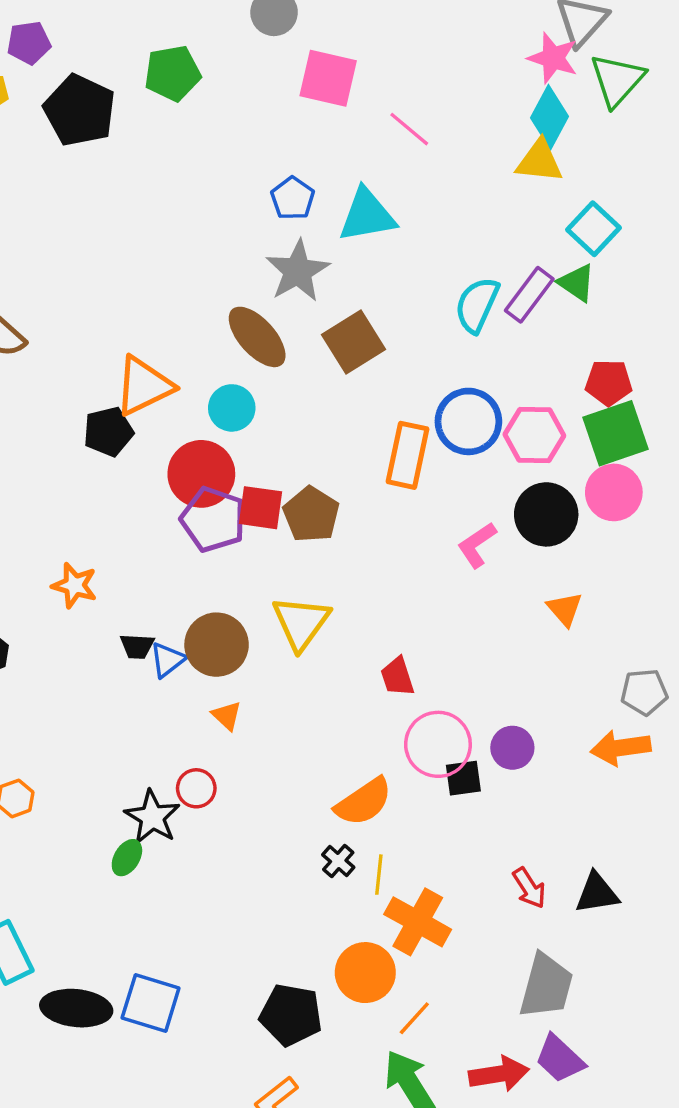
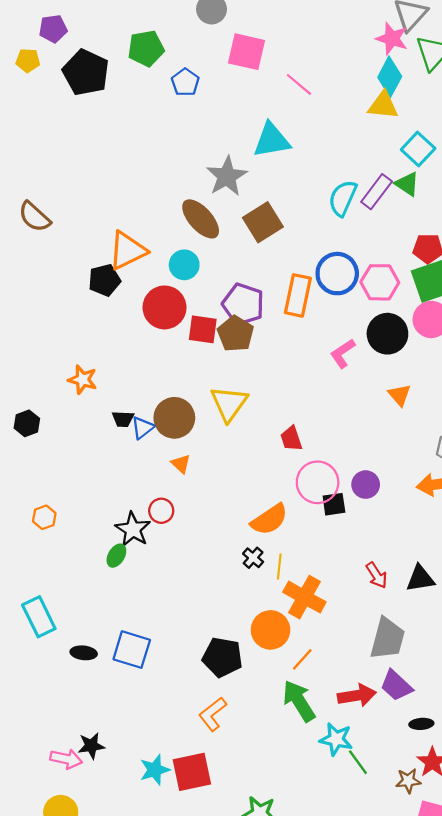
blue pentagon: (293, 198) -> (185, 82), moved
purple pentagon: (213, 520) -> (243, 304), moved
black ellipse: (76, 1008) -> (84, 653), size x0.6

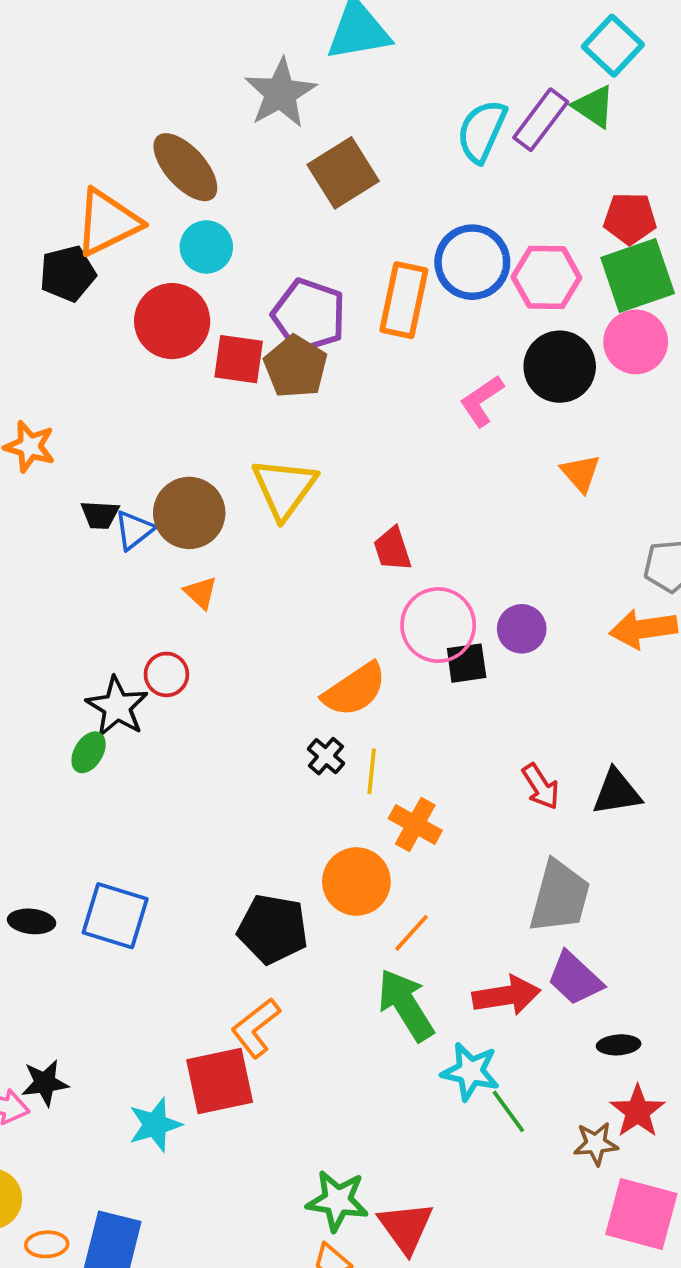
brown ellipse: (201, 219) -> (185, 167), moved
orange cross: (304, 597) -> (415, 825), size x0.7
red square: (192, 772) -> (220, 1081), moved

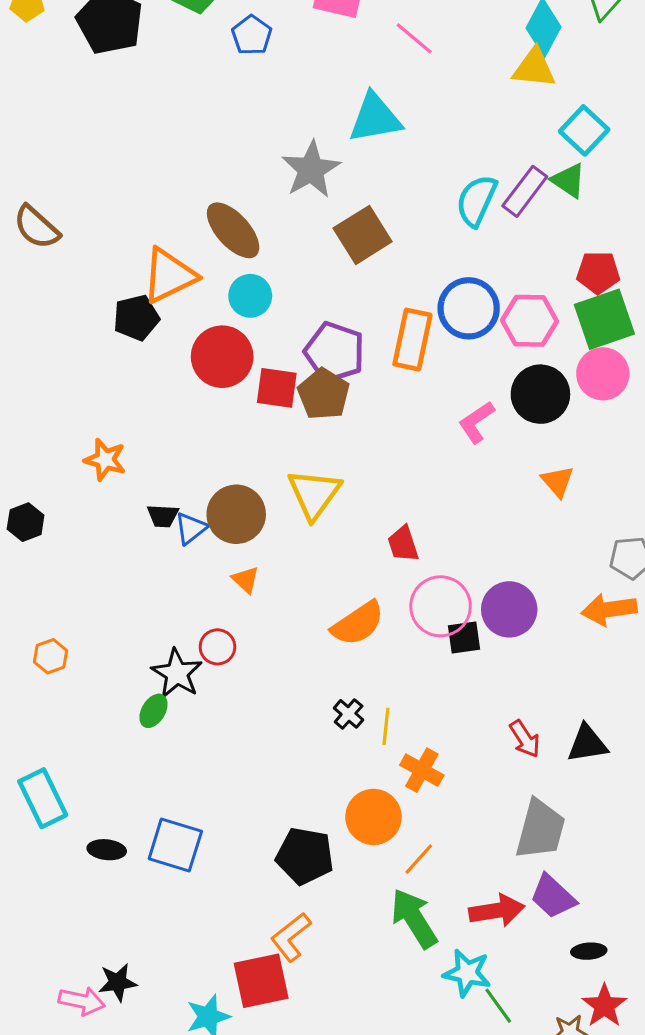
purple circle: (522, 629) -> (509, 609), size x1.4
orange semicircle: (355, 690) -> (358, 623), moved

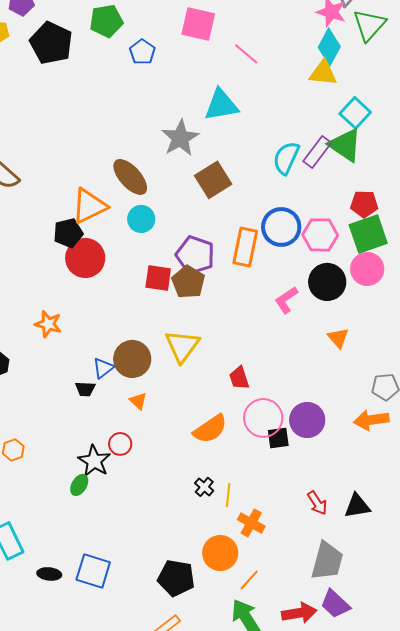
green triangle: (568, 180) -> (345, 145), size x1.5
red circle: (222, 357) -> (85, 258), moved
black trapezoid: (163, 516) -> (85, 389), moved

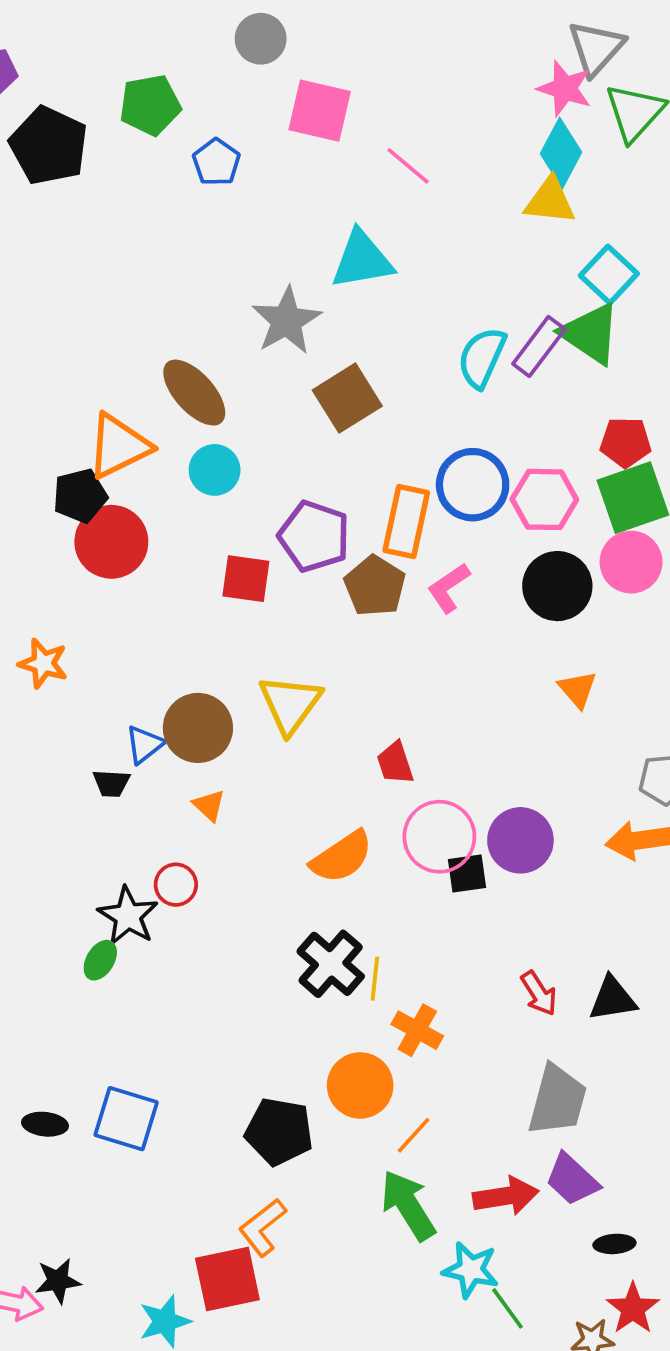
brown pentagon: (188, 282) -> (375, 586), moved
pink L-shape: (286, 300) -> (449, 588), moved
black cross: (204, 487) -> (331, 964), size x1.8

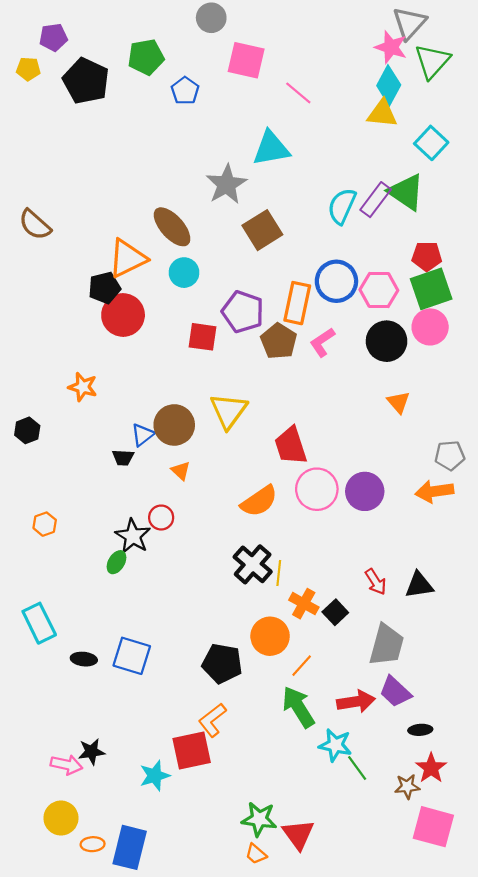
cyan square: (609, 275) -> (431, 143), moved
red trapezoid: (395, 763) -> (291, 446), size x1.5
black square: (467, 874) -> (335, 612), moved, turned -35

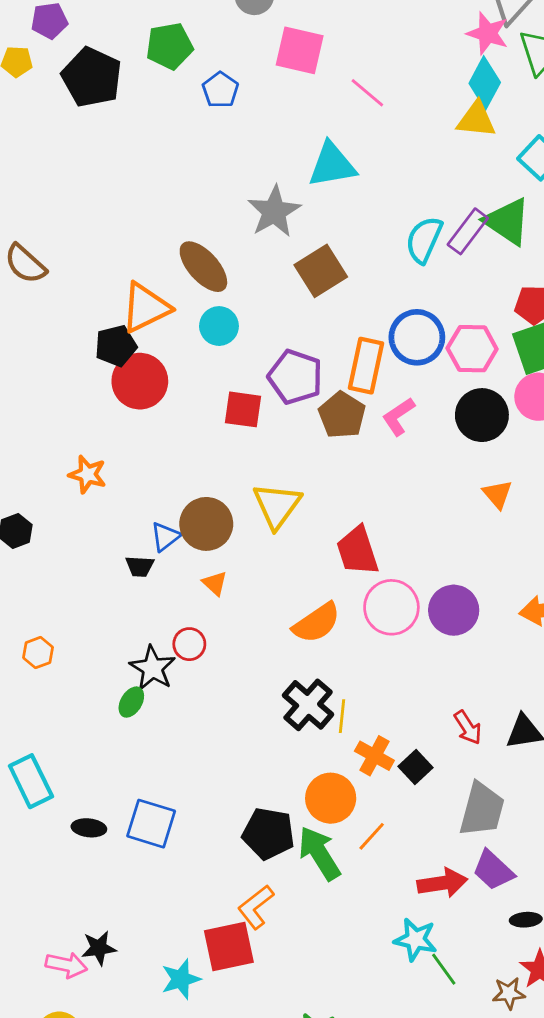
green arrow: (298, 707) -> (319, 853), moved

